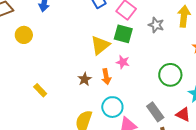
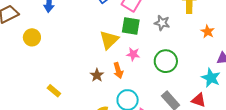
gray star: (156, 25) -> (162, 23), moved
green circle: (170, 75) -> (166, 61), moved

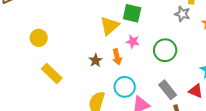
gray star: (162, 23) -> (182, 14), moved
yellow circle: (32, 37) -> (39, 38), moved
yellow rectangle: (54, 91) -> (52, 74), size x1.5

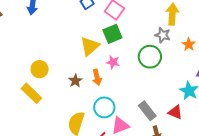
green square: (132, 13) -> (112, 34), turned -36
yellow circle: (39, 38) -> (40, 69), moved
green circle: (165, 50) -> (150, 57), moved

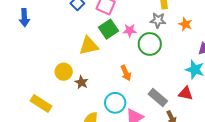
yellow triangle: (90, 46) -> (89, 46), turned 40
pink star: (113, 62) -> (130, 30), moved
yellow circle: (40, 69) -> (64, 72), moved
orange arrow: (97, 77) -> (126, 73), moved

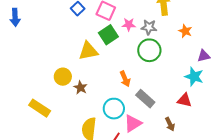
blue arrow: (24, 18) -> (15, 17), moved
gray star: (158, 20) -> (149, 27), moved
pink star: (130, 30) -> (129, 24), moved
gray rectangle: (158, 98) -> (145, 99), moved

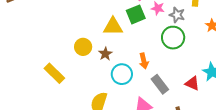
brown star: (80, 88) -> (105, 54), moved
red triangle: (184, 100) -> (192, 83), moved
cyan circle: (114, 109) -> (122, 74), moved

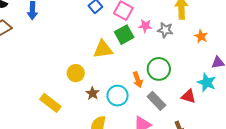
green circle: (173, 38) -> (159, 69), moved
brown star: (105, 54) -> (93, 93), moved

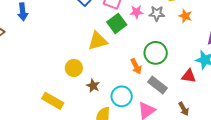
orange star: (201, 36) -> (185, 16), moved
cyan circle: (118, 96) -> (122, 96), moved

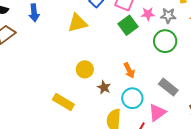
yellow triangle: (98, 41) -> (77, 23), moved
green circle: (156, 53) -> (165, 41), moved
orange arrow: (136, 66) -> (129, 70), moved

